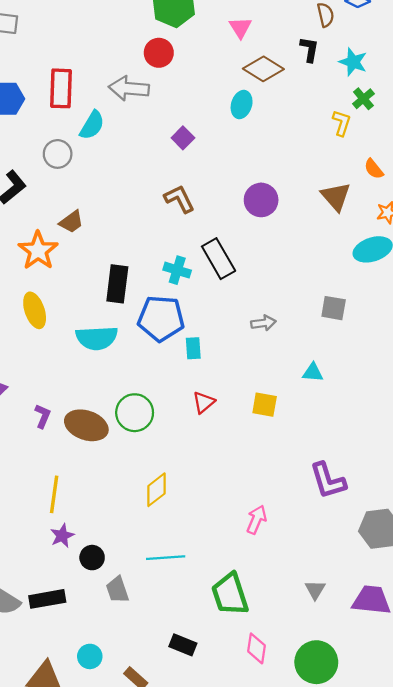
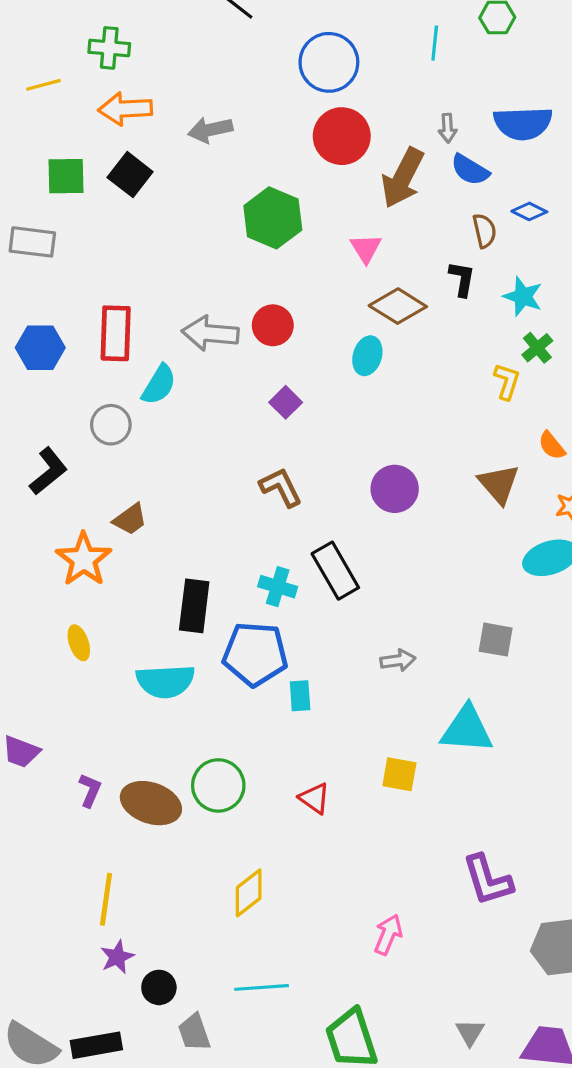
red circle: (159, 53) -> (273, 325), moved
yellow ellipse: (35, 310) -> (79, 643), size x0.7
cyan triangle: (313, 372) -> (467, 729), size x1.8
red triangle: (204, 402) -> (314, 798), moved, turned -45

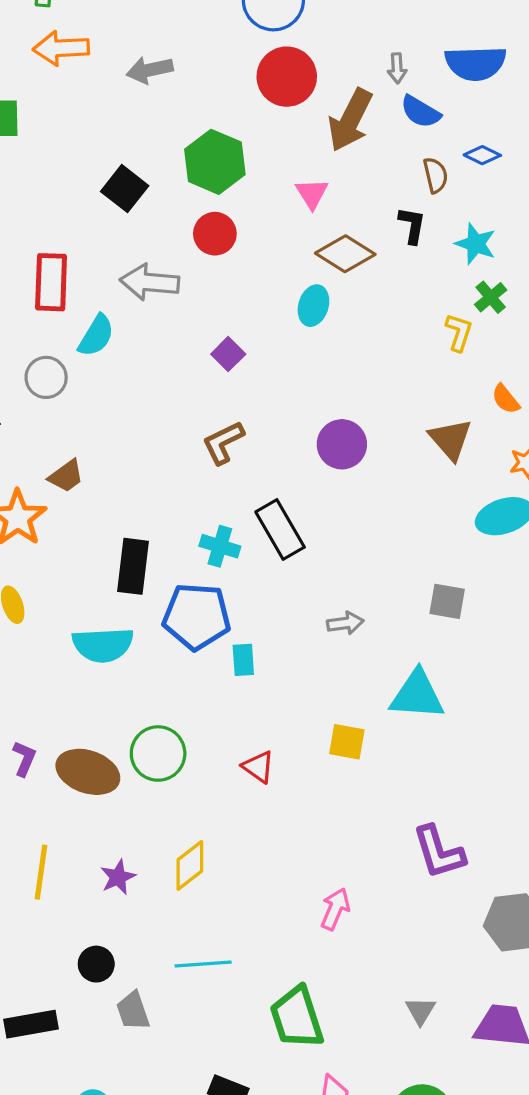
black square: (130, 175) -> (125, 189), moved
red circle: (273, 325) -> (215, 234), moved
brown L-shape: (281, 487) -> (223, 443), turned -90
purple star: (117, 957) -> (118, 877), moved

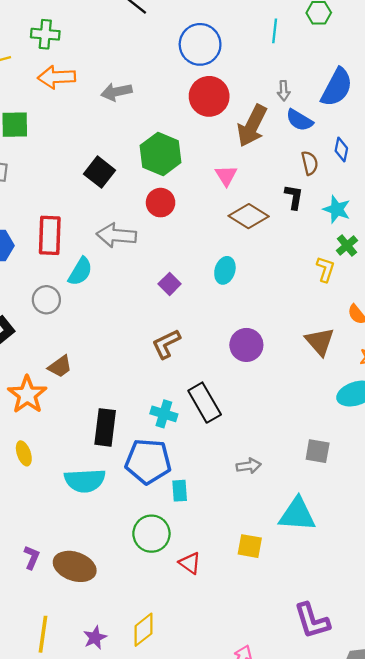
blue semicircle: (476, 63) -> (337, 87), turned -60
blue diamond: (482, 155) -> (341, 149), turned 75
cyan ellipse: (313, 306) -> (225, 270), moved
green circle: (158, 753) -> (151, 534), moved

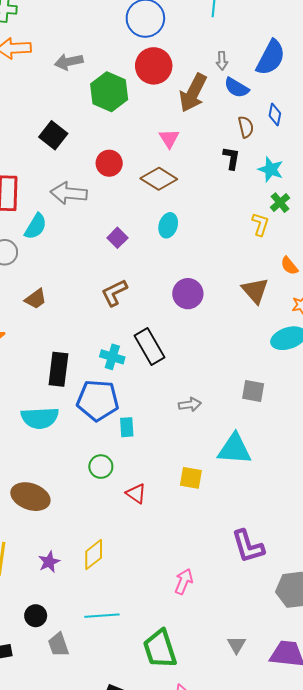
green hexagon: (161, 154) -> (109, 92), moved
brown diamond: (249, 216) -> (159, 179), moved
brown trapezoid: (60, 366) -> (36, 299), moved
green circle: (151, 534) -> (101, 467), size x0.7

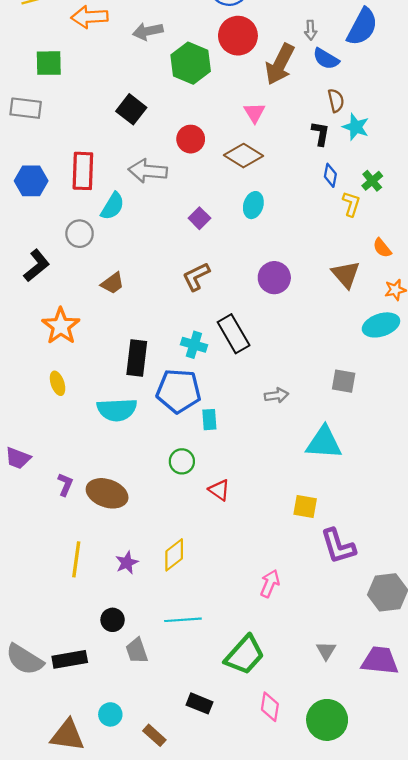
blue diamond: (275, 115) -> (330, 175), moved
cyan star: (271, 169) -> (356, 127), moved
yellow square: (191, 478) -> (305, 507), moved
green trapezoid: (160, 649) -> (245, 655), turned -120

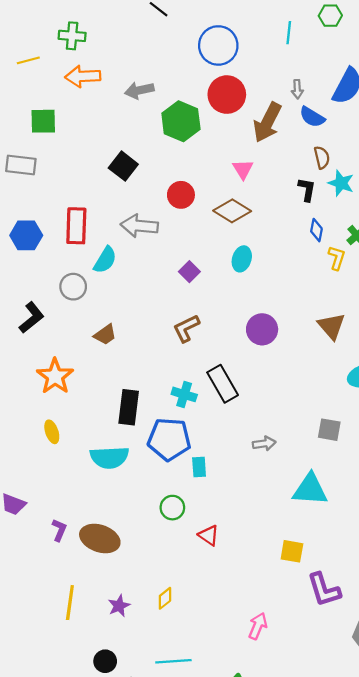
yellow diamond: (174, 555) -> (165, 598), size x0.7

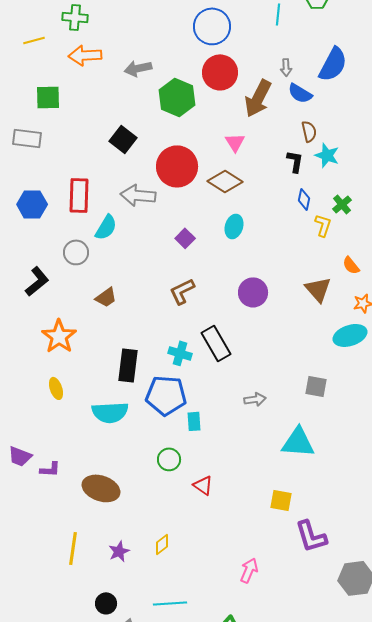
red circle: (181, 195) -> (177, 166), size x1.6
purple L-shape: (59, 530) -> (50, 469), moved, turned 70

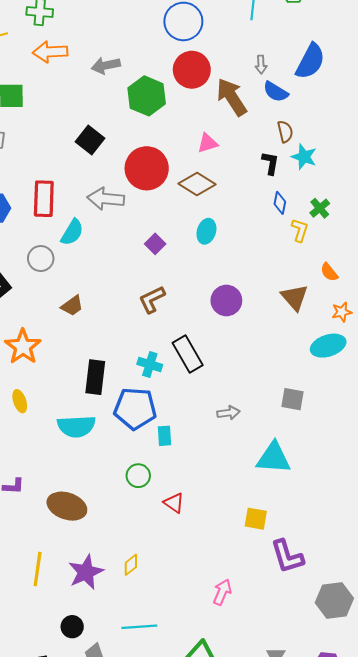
brown arrow: (258, 98) -> (232, 97), turned 120
pink triangle: (235, 142) -> (208, 143), turned 45
purple star: (119, 551) -> (86, 572), size x1.6

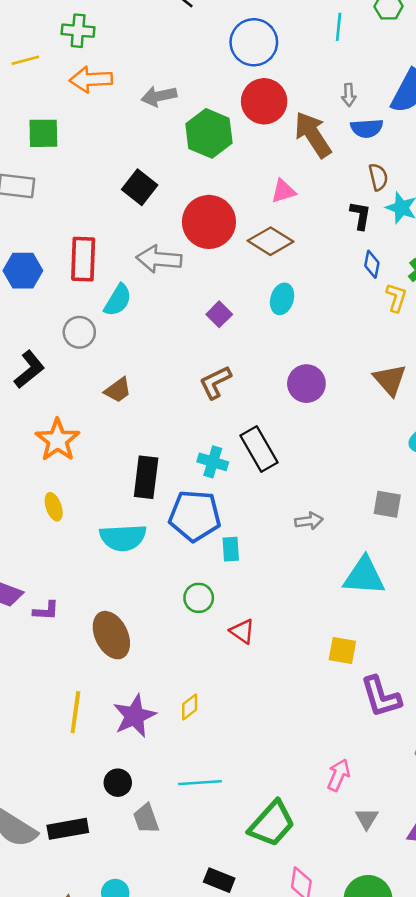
blue semicircle: (276, 92) -> (367, 128), turned -35
brown ellipse: (67, 506) -> (111, 635), turned 45
pink arrow: (222, 592) -> (339, 775), moved

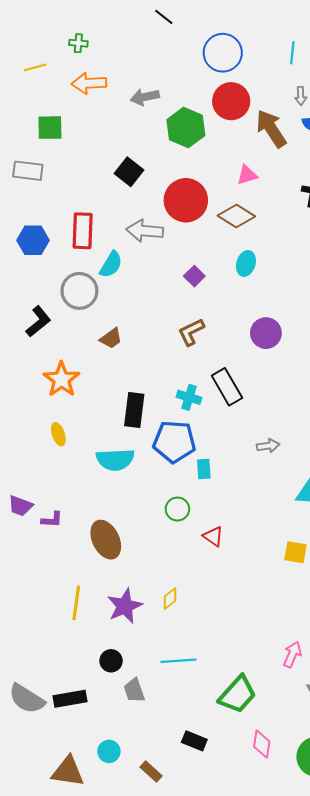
cyan line: (339, 27) -> (292, 53), moved
green cross: (78, 31) -> (78, 43), size x0.7
gray circle: (79, 332) -> (79, 291), size x1.4

